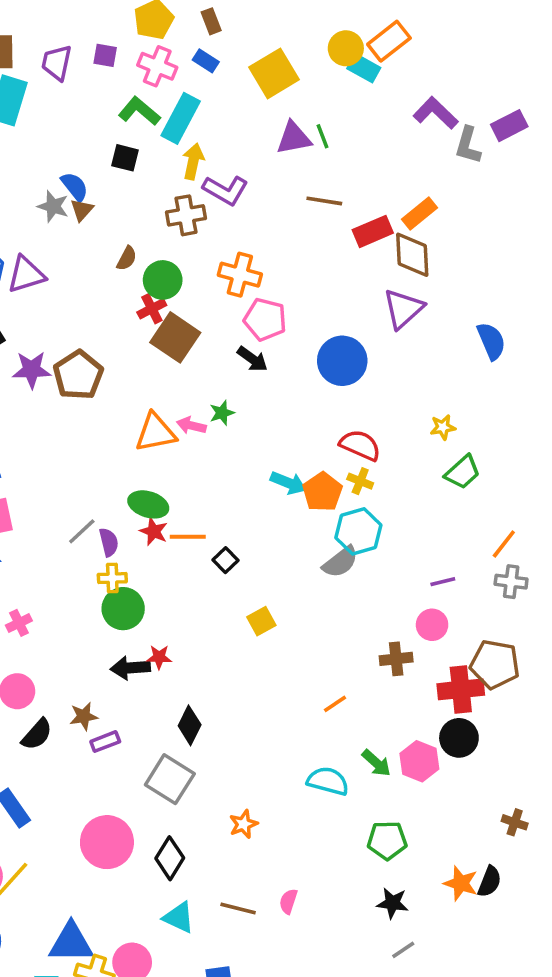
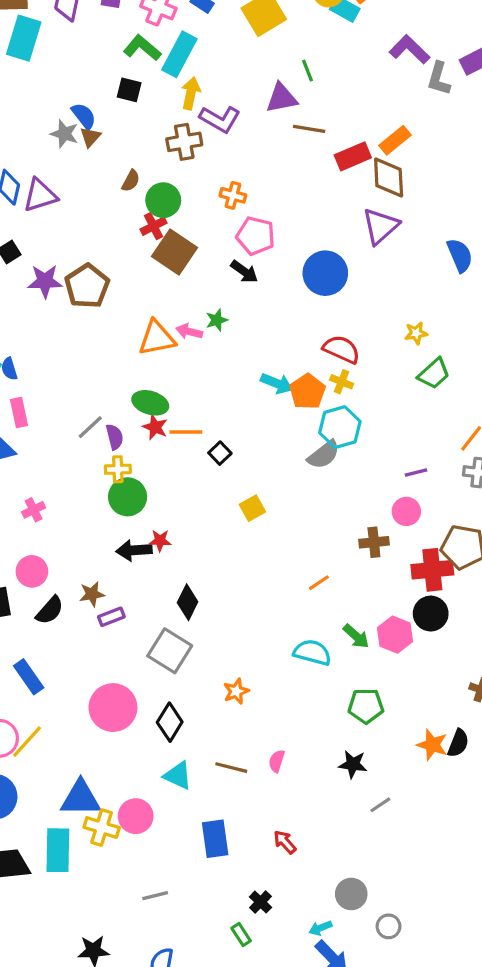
purple triangle: (294, 138) -> (282, 98), moved
orange cross: (240, 275) -> (233, 195), size x0.7
black star: (393, 903) -> (353, 764), moved

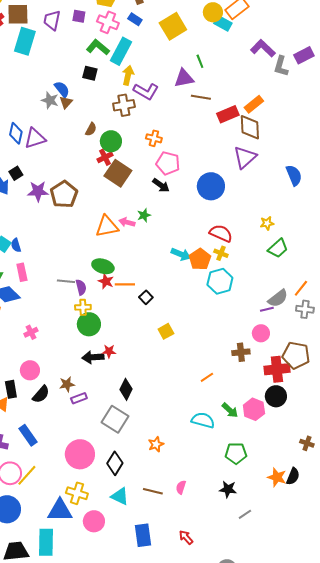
gray line: (90, 427) -> (66, 281), turned 48
gray semicircle: (324, 455) -> (278, 298), moved
yellow cross: (102, 827) -> (77, 493), moved

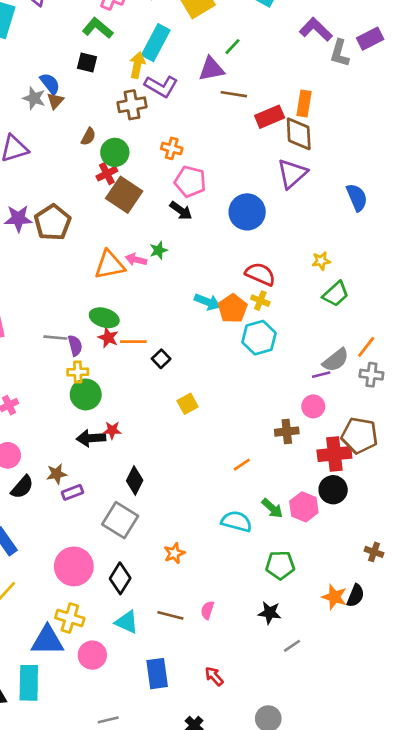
cyan rectangle: (121, 51) -> (156, 43), moved
green line: (200, 61) -> (233, 47), turned 64
orange rectangle: (254, 104) -> (304, 103), turned -42

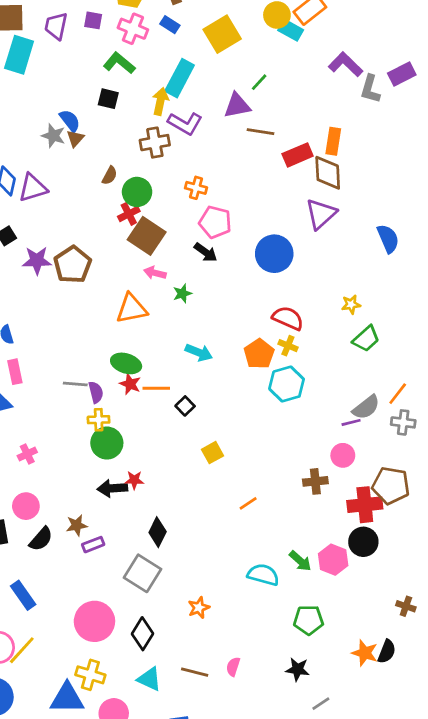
pink arrow: (136, 260) -> (155, 273), moved
cyan arrow: (207, 302) -> (199, 352), moved
orange line: (242, 465) -> (248, 503), moved

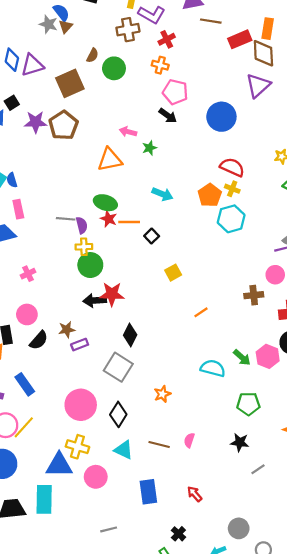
red cross: (129, 214) -> (167, 39), moved
brown square: (147, 236) -> (70, 83), moved, turned 32
red star: (134, 480) -> (112, 294), size x1.6

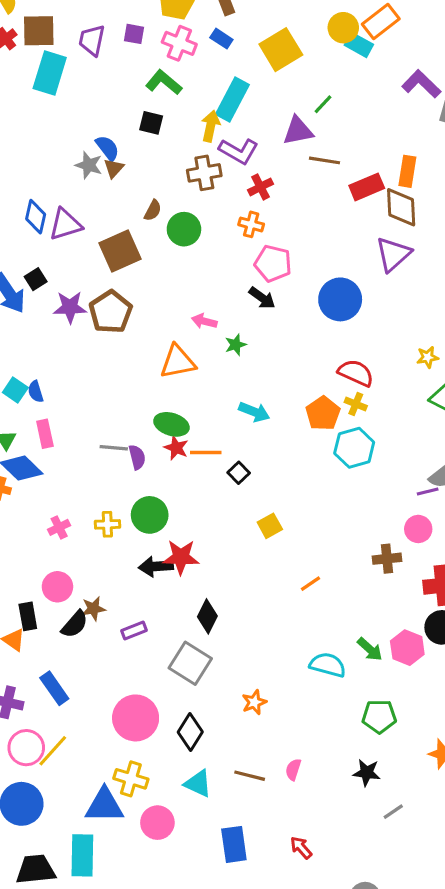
yellow cross: (84, 247) -> (107, 524), moved
brown star: (67, 330) -> (93, 609), moved

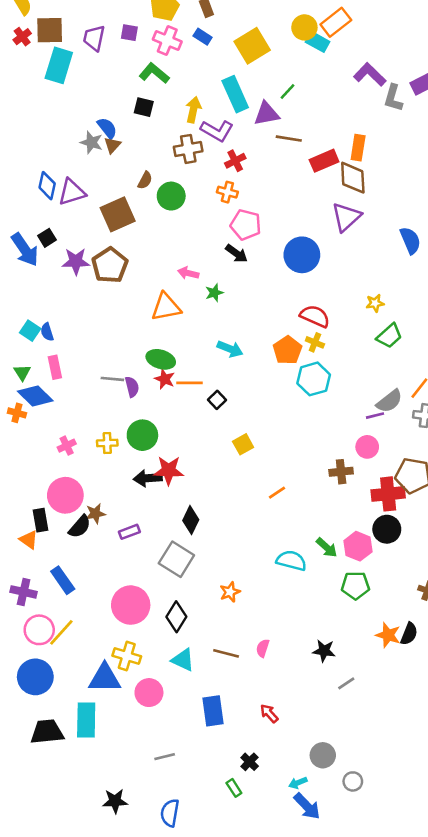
cyan rectangle: (232, 100) -> (235, 94), moved, turned -52
pink circle: (57, 587) -> (65, 495), size x1.4
green pentagon: (379, 716) -> (355, 585), moved

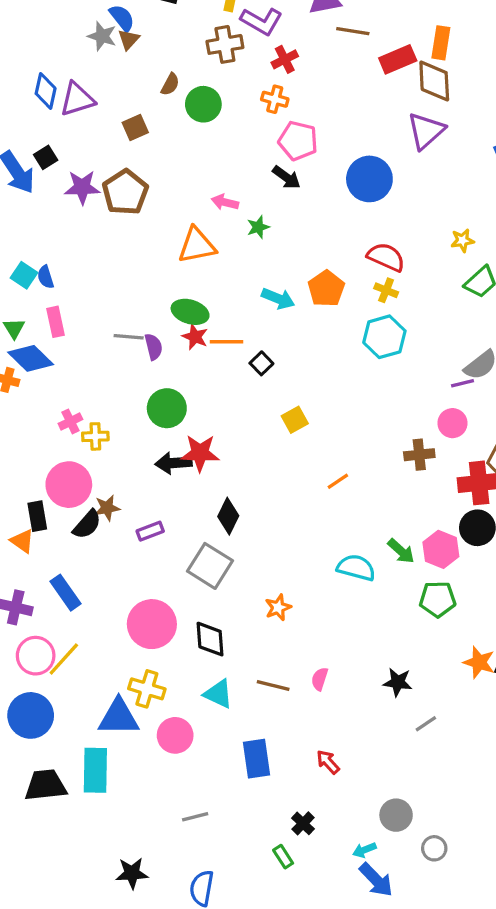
brown square: (118, 214) -> (135, 127), size x0.6
orange pentagon: (287, 350) -> (326, 289), moved
yellow cross: (107, 443) -> (95, 436), moved
black diamond: (176, 617) -> (210, 639), turned -36

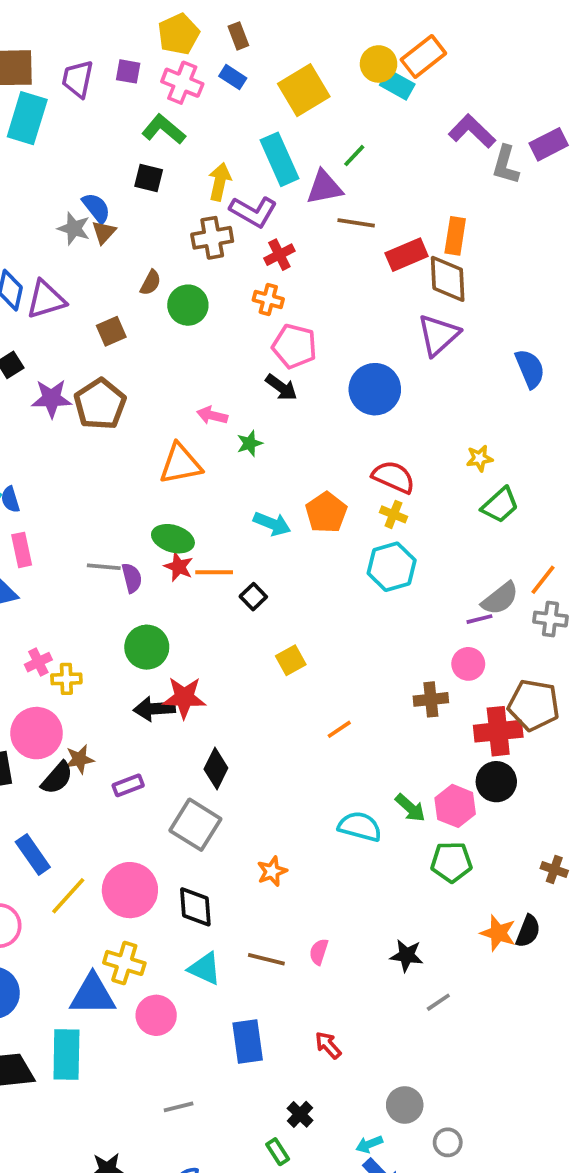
yellow line: (64, 659) -> (68, 896), moved

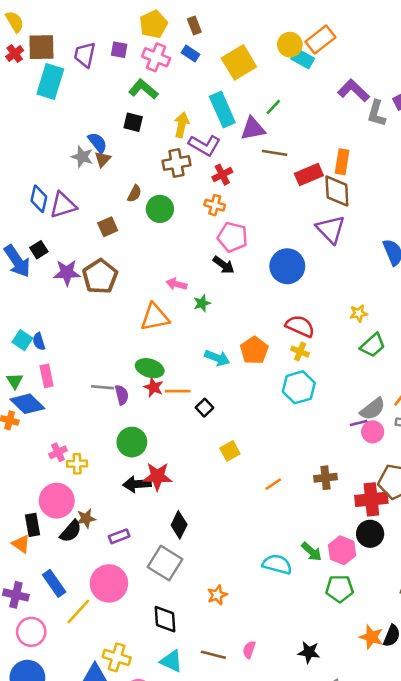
purple triangle: (438, 335) -> (331, 229), turned -32
pink circle: (468, 664) -> (373, 432), moved
orange line: (339, 729) -> (273, 484), moved
pink circle: (130, 890) -> (109, 583), moved

